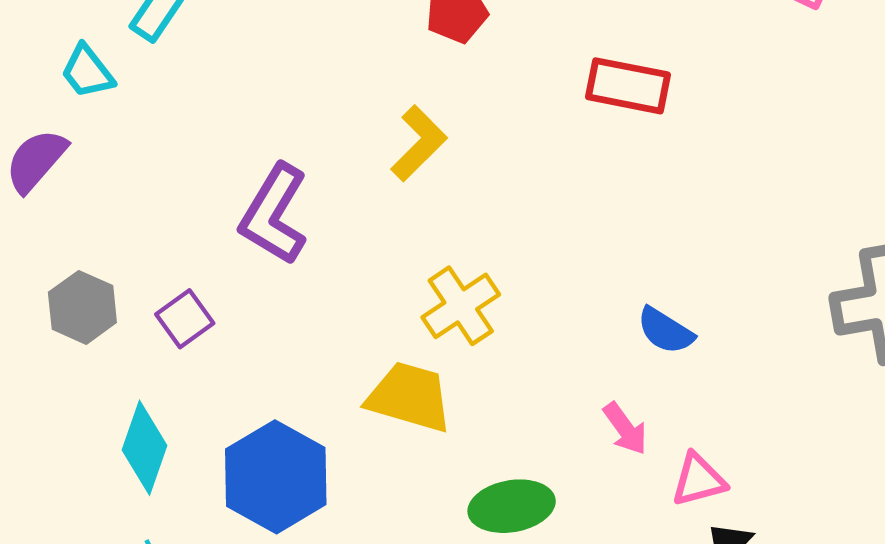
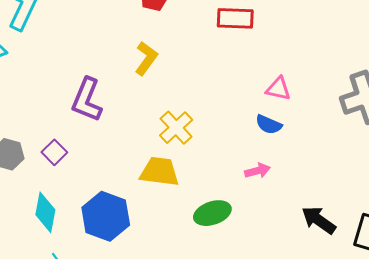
pink arrow: (625, 429) -> (258, 171), turned -60
pink triangle: (699, 480) -> (278, 89), moved, turned 36

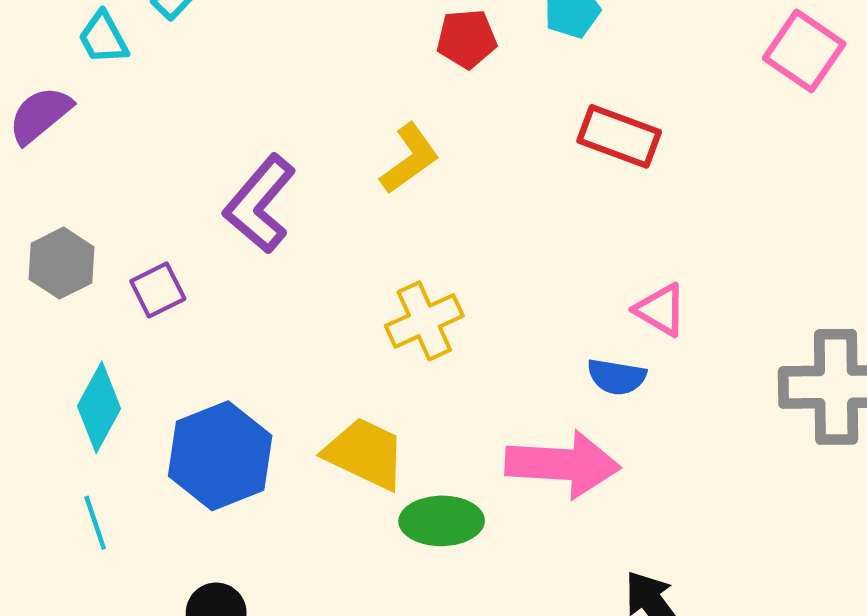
blue semicircle: (269, 125) -> (617, 377), turned -32
pink arrow: (258, 171) -> (563, 464), size x2.0
yellow trapezoid: (160, 172) -> (365, 453), moved

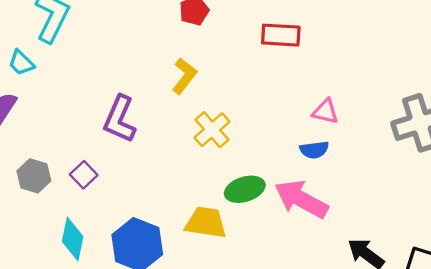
yellow cross: (424, 321) -> (212, 130), moved
pink arrow: (563, 464) -> (301, 199), turned -138
green ellipse: (442, 521) -> (245, 189), moved

